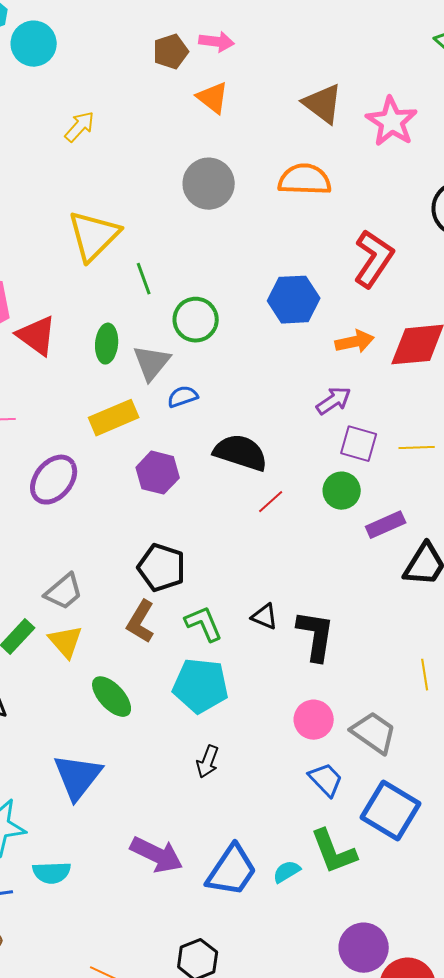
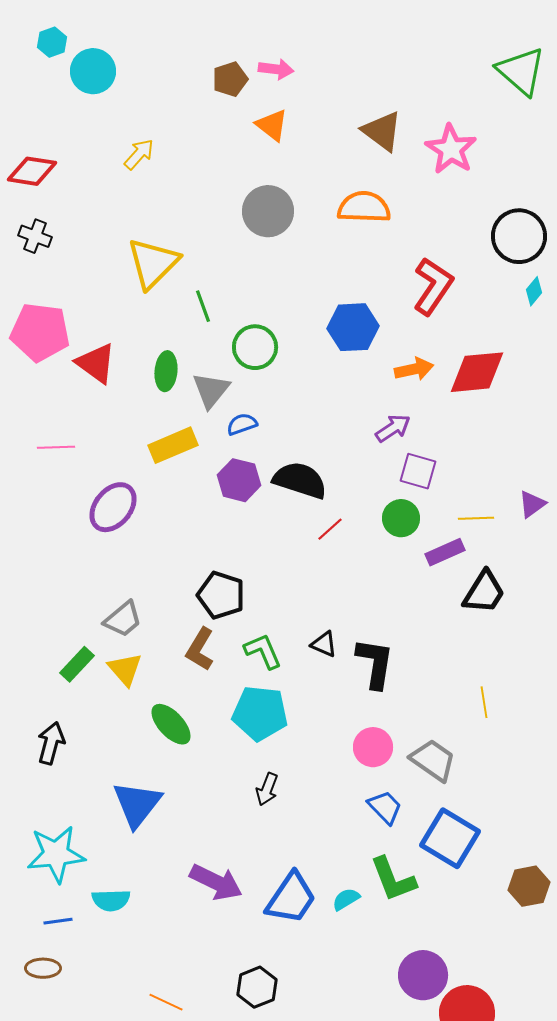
yellow line: (417, 448) -> (476, 518), moved
purple hexagon: (158, 473) -> (239, 480), moved

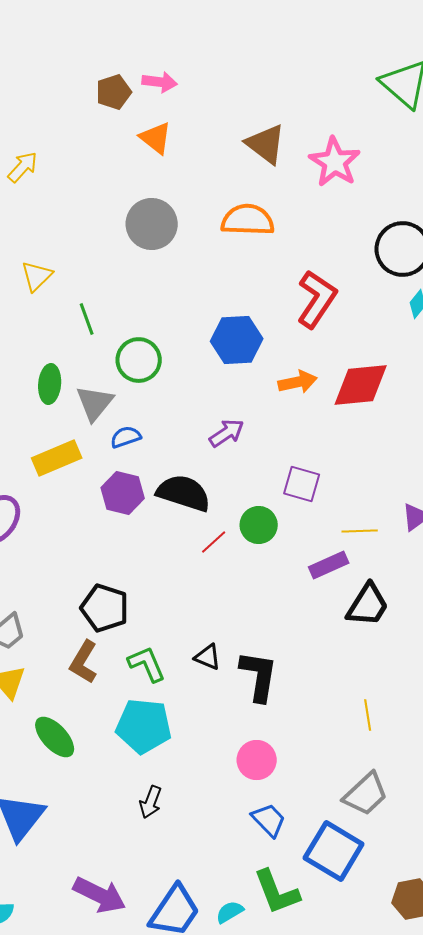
yellow triangle: (153, 263) -> (37, 276), size x0.6
purple arrow: (393, 428) -> (227, 433), moved
green circle: (401, 518) -> (259, 525), moved
gray trapezoid: (433, 760) -> (366, 794), moved, turned 102

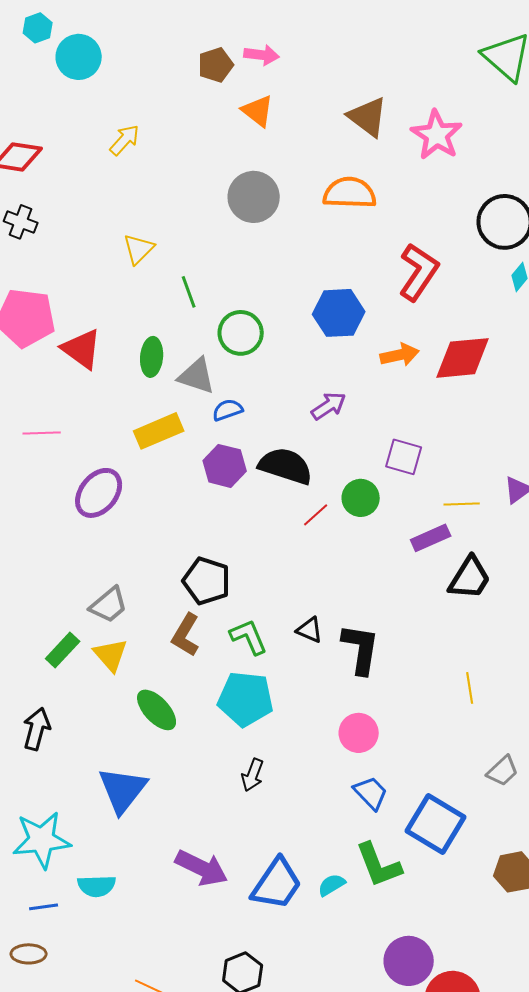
gray triangle: (95, 403) -> (197, 376), turned -51
gray trapezoid: (366, 794) -> (503, 771), moved, size x0.7

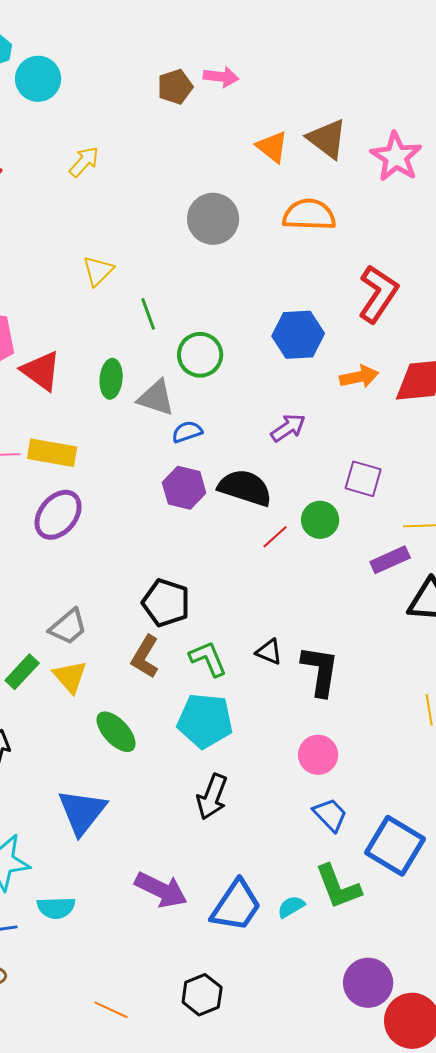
orange triangle: (258, 111) -> (272, 147), moved
yellow rectangle: (159, 431) -> (52, 453), moved, turned 33
black arrow: (253, 775) -> (212, 797), size x1.4

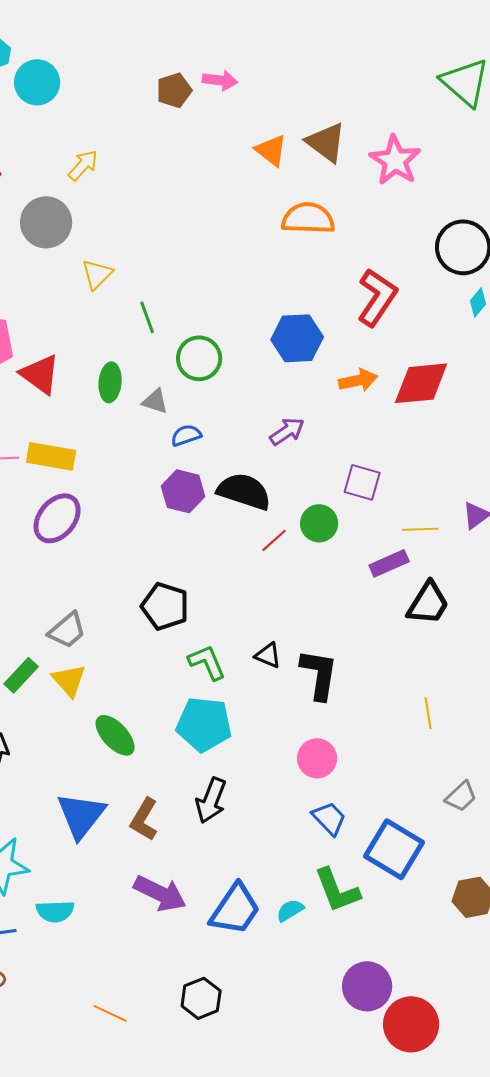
gray circle: (213, 219) -> (46, 222), moved
gray triangle: (156, 398) -> (155, 401), size x0.7
brown L-shape: (145, 657) -> (144, 819), moved

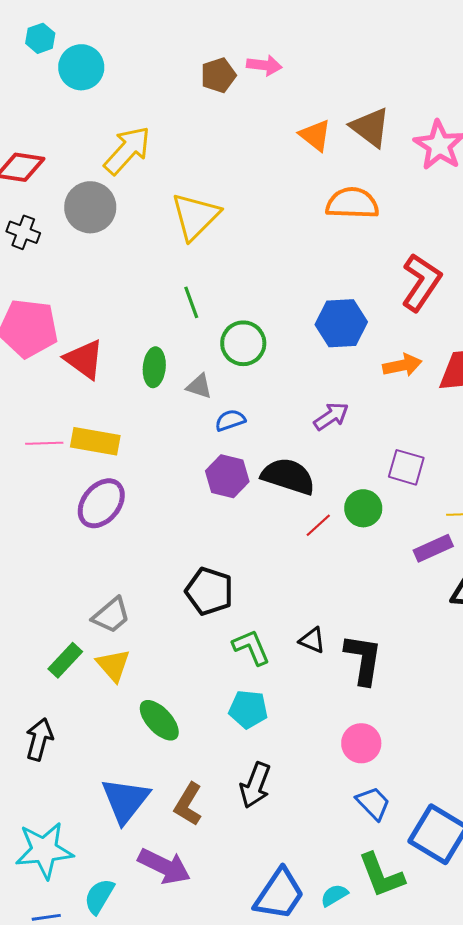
yellow arrow: (83, 165) -> (127, 150), size x1.6
yellow triangle: (97, 274) -> (195, 216), moved, size x1.6
cyan pentagon: (204, 724) -> (248, 709), size x0.7
purple arrow: (160, 893) -> (164, 866), moved
cyan semicircle: (55, 911) -> (99, 896), turned 123

